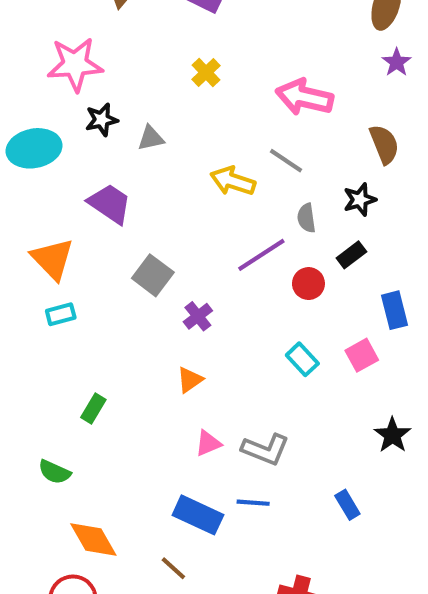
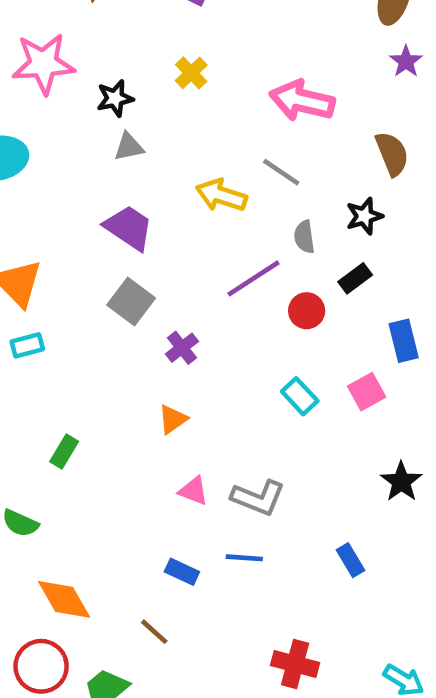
black star: (102, 120) -> (115, 98), moved
purple trapezoid: (110, 204) -> (129, 228), moved
pink triangle: (208, 443) -> (193, 491), turned 44
blue rectangle: (198, 515) -> (182, 572), size x0.6

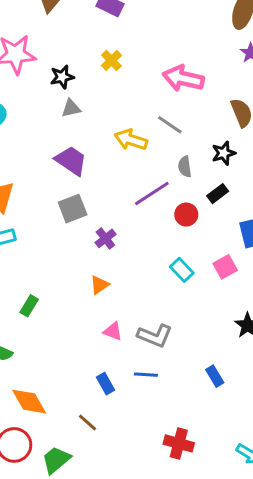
gray square: (131, 302) -> (73, 209), turned 32
blue rectangle: (182, 572) -> (105, 384), turned 36

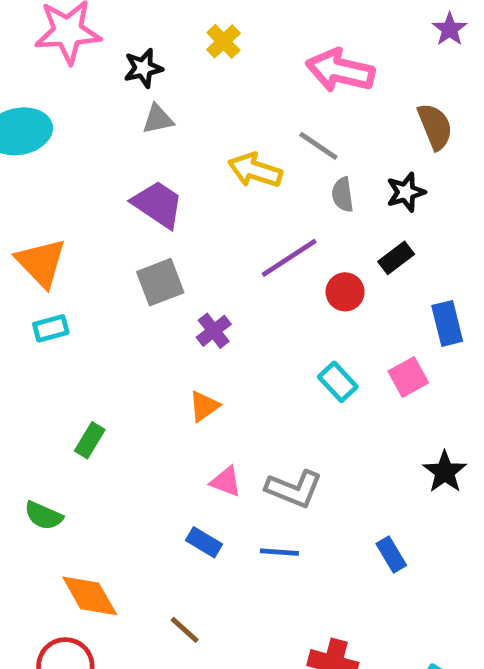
gray semicircle: (185, 167) -> (343, 195), moved
blue rectangle: (105, 384) -> (204, 542), moved, turned -30

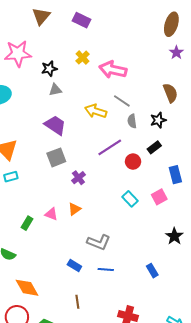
pink arrow: (340, 71) -> (113, 70), moved
pink triangle: (226, 482) -> (51, 214), moved
gray L-shape: (294, 489) -> (99, 242), moved
brown line: (185, 630) -> (77, 302), moved, turned 40

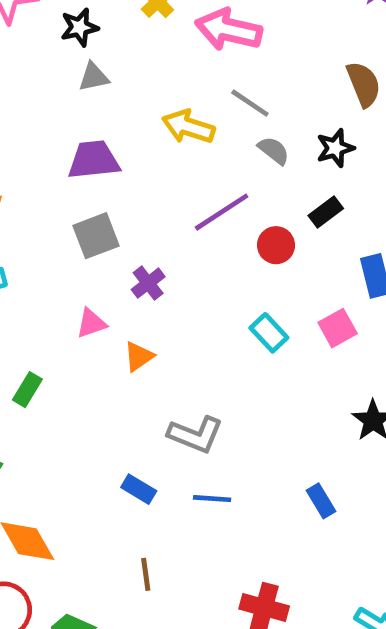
gray semicircle: (132, 121) -> (274, 150), turned 136
purple trapezoid: (55, 125) -> (94, 160), turned -40
pink triangle: (51, 214) -> (91, 323), moved, turned -40

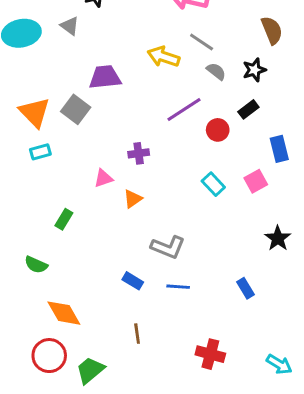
gray triangle: (94, 77) -> (70, 26), moved, turned 48
gray square: (96, 236) -> (76, 109), moved, turned -32
purple cross: (148, 283) -> (139, 153), turned 30

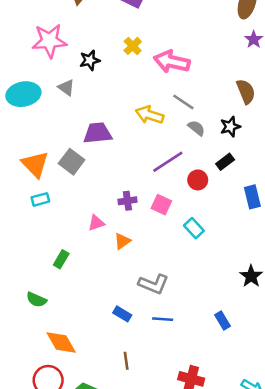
pink square: (256, 181) -> (161, 205), moved, turned -36

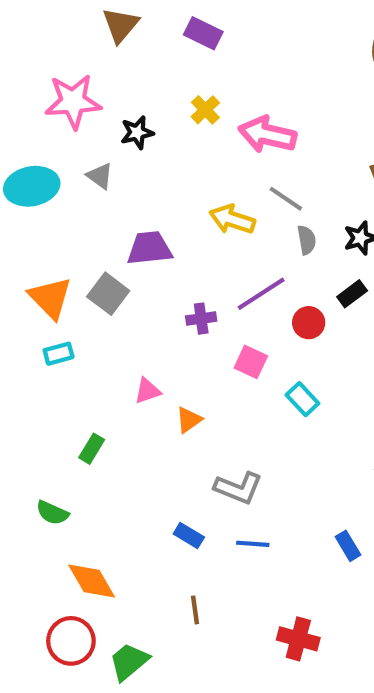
gray semicircle: (196, 128) -> (307, 240), turned 42
purple cross: (127, 201) -> (201, 319), moved

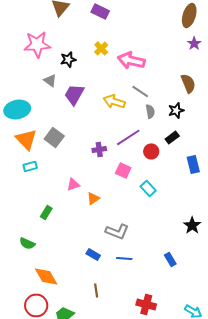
cyan ellipse: (32, 186) -> (17, 109), moved
purple trapezoid: (150, 248) -> (74, 94), moved, turned -55

